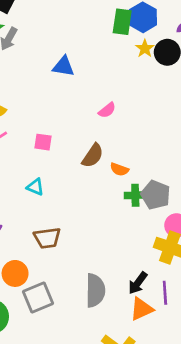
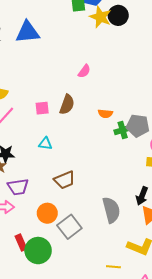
yellow star: (145, 48) -> (100, 17), size x1.5
blue triangle: (63, 66) -> (28, 32), moved, size x1.4
brown semicircle: (93, 156) -> (67, 104), moved

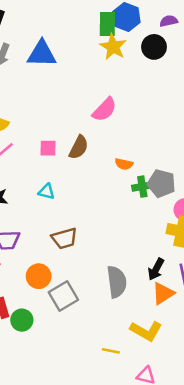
yellow star: (100, 17) -> (113, 47), moved
pink semicircle: (84, 71) -> (105, 110), size x1.5
green circle: (38, 251) -> (22, 320), size x0.7

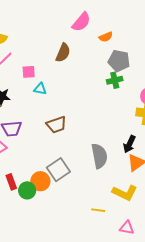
pink square: (48, 148) -> (29, 72), moved
orange semicircle: (124, 164) -> (106, 37), moved, turned -32
gray pentagon: (161, 184) -> (119, 61), moved
orange circle: (39, 276) -> (40, 181), moved

